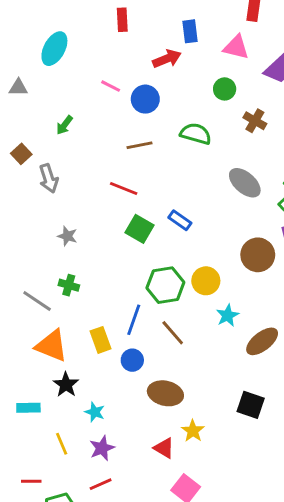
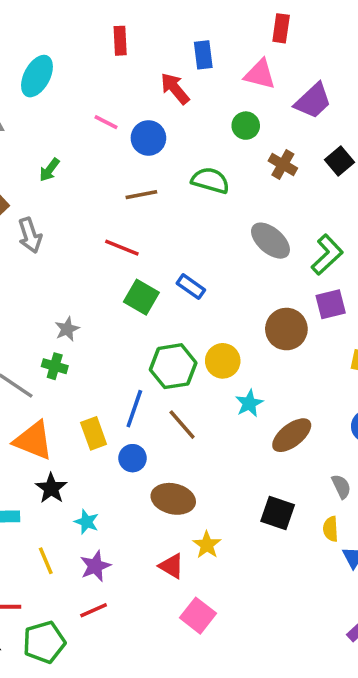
red arrow: (167, 59) -> (175, 88), turned -108
gray star: (67, 236) -> (67, 329), moved, turned 30

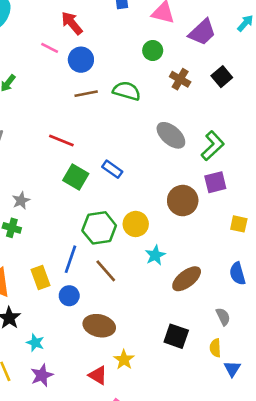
red arrow: (175, 88) -> (72, 23), moved
brown line: (141, 195) -> (86, 94), moved

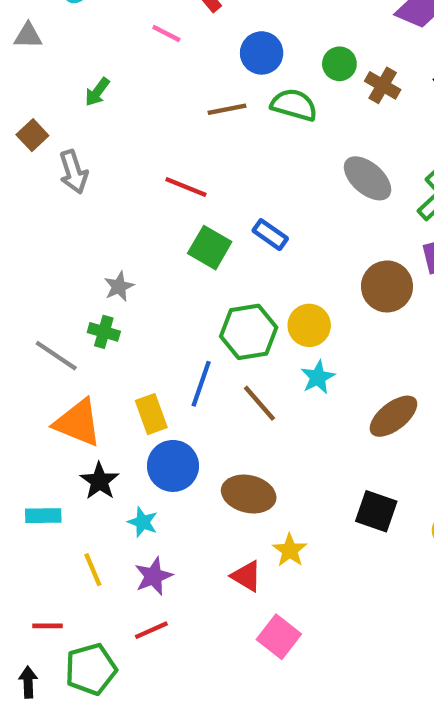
green circle: (153, 51) -> (339, 64), moved
blue circle: (81, 60) -> (262, 53), moved
cyan star: (155, 255) -> (318, 377), moved
blue circle: (69, 296) -> (173, 466), moved, size x1.5

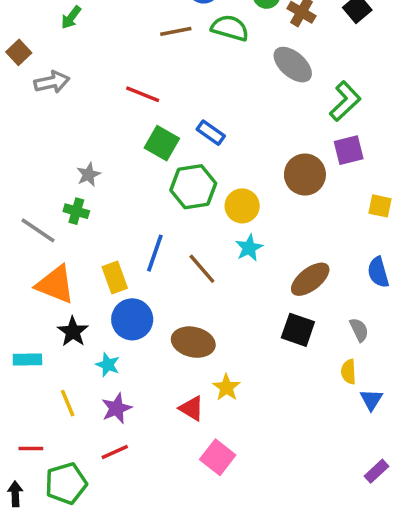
gray arrow: (74, 172) -> (52, 82), turned -84
gray ellipse: (368, 178) -> (293, 65), moved
green hexagon: (249, 332) -> (193, 187), moved
black square: (376, 511) -> (298, 330), moved

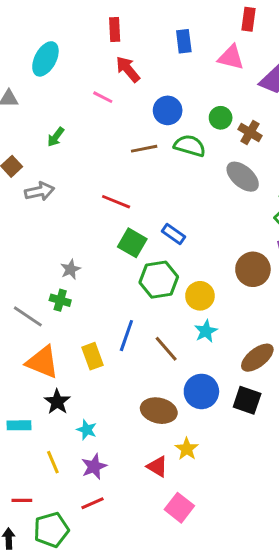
blue circle: (132, 319) -> (201, 391), moved

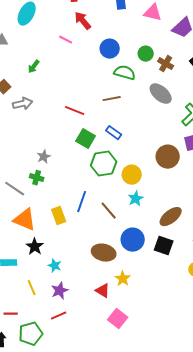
brown line: (144, 149) -> (112, 99), moved

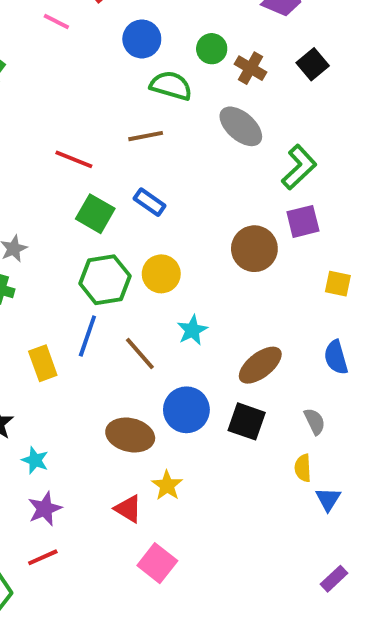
green hexagon: (104, 164) -> (105, 280), moved
yellow circle: (132, 175) -> (161, 274), moved

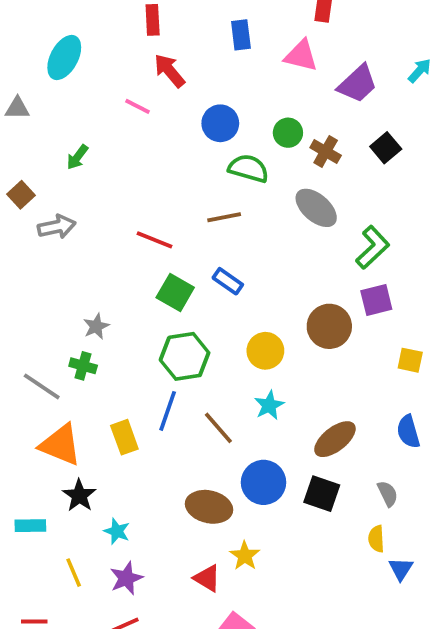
yellow circle: (161, 274) -> (265, 351), moved

